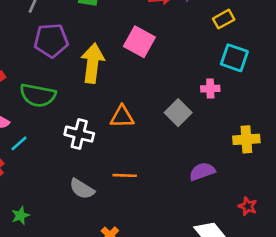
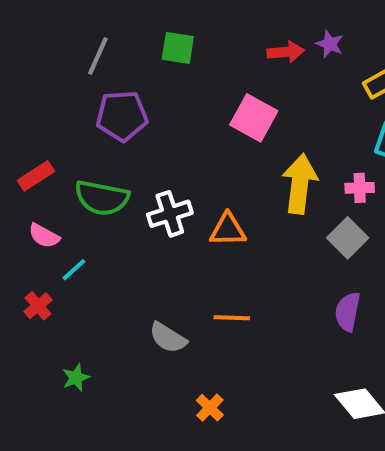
yellow arrow: (93, 63) -> (300, 184), moved
gray square: (178, 113) -> (348, 238), moved
white cross: (79, 134) -> (170, 214), moved, turned -32
purple semicircle: (202, 171) -> (348, 312), turned -60

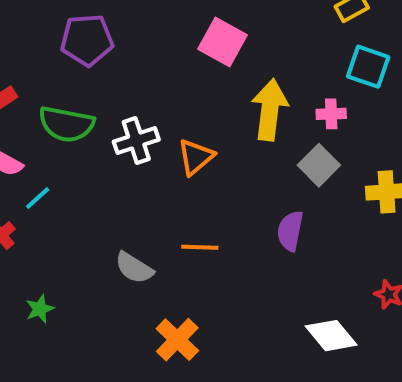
orange triangle: (228, 230) -> (196, 157), turned -39
purple semicircle: (348, 312) -> (290, 231), moved
orange cross: (210, 408) -> (177, 340), size x1.5

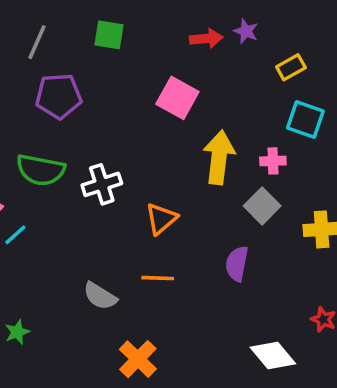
orange triangle: (196, 157) -> (161, 219), moved

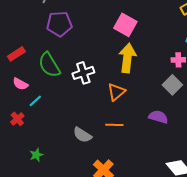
yellow arrow: (219, 157) -> (127, 58), moved
green semicircle: (41, 170) -> (49, 65), turned 48
purple semicircle: (237, 264) -> (158, 117), turned 96

